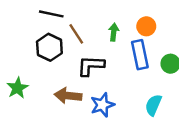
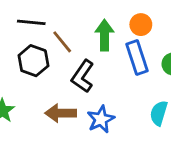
green arrow: (114, 32) -> (104, 35), size x1.5
black L-shape: (91, 66) -> (83, 76), turned -52

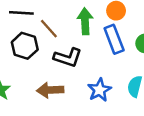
black L-shape: (83, 76) -> (68, 57), turned -104
blue star: (101, 119) -> (99, 90), moved

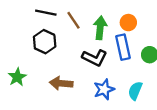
brown line: (49, 29) -> (73, 20), moved
black L-shape: (68, 57) -> (95, 58), moved

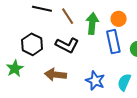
black hexagon: (45, 42) -> (32, 44), moved
black L-shape: (95, 58) -> (67, 45), moved
blue star: (104, 89) -> (95, 81), turned -30

